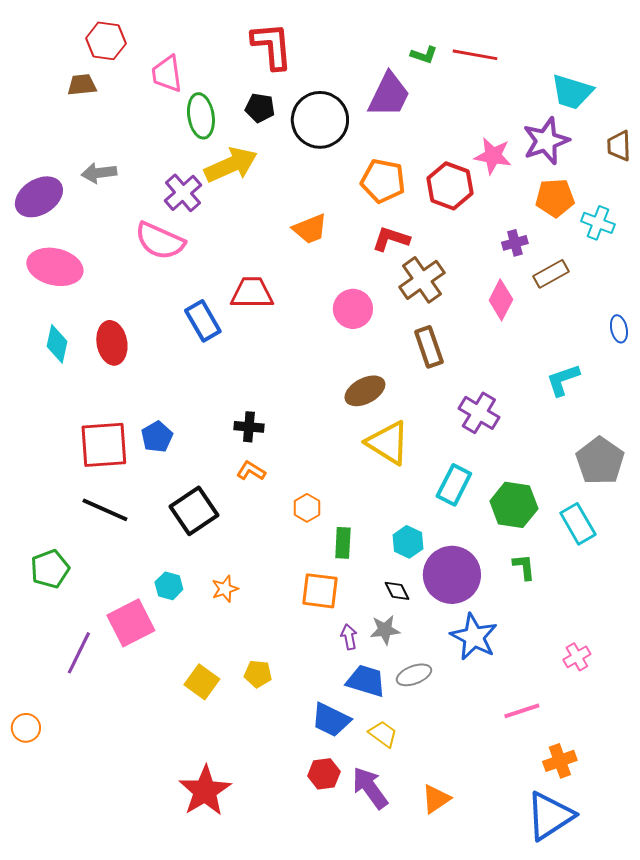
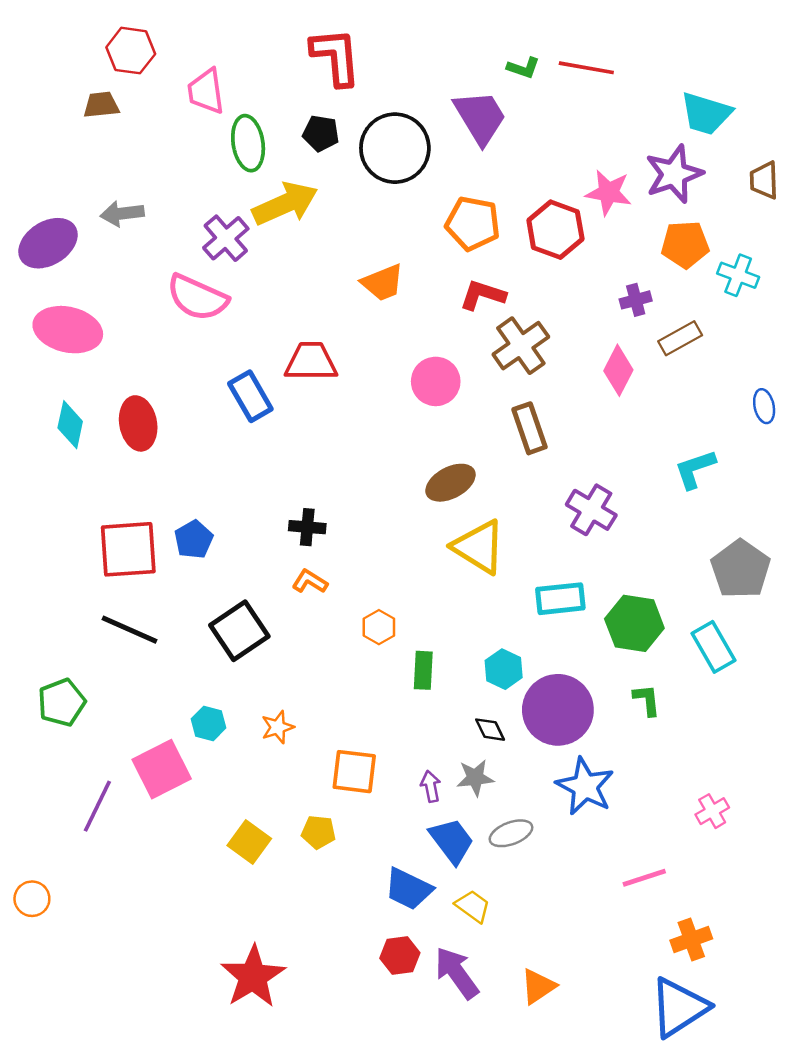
purple trapezoid: (389, 95) -> (480, 117), turned -57
cyan rectangle: (454, 485) -> (560, 599), turned 57
orange square: (320, 591) -> (354, 772), moved
blue trapezoid: (366, 681) -> (452, 841), turned 36

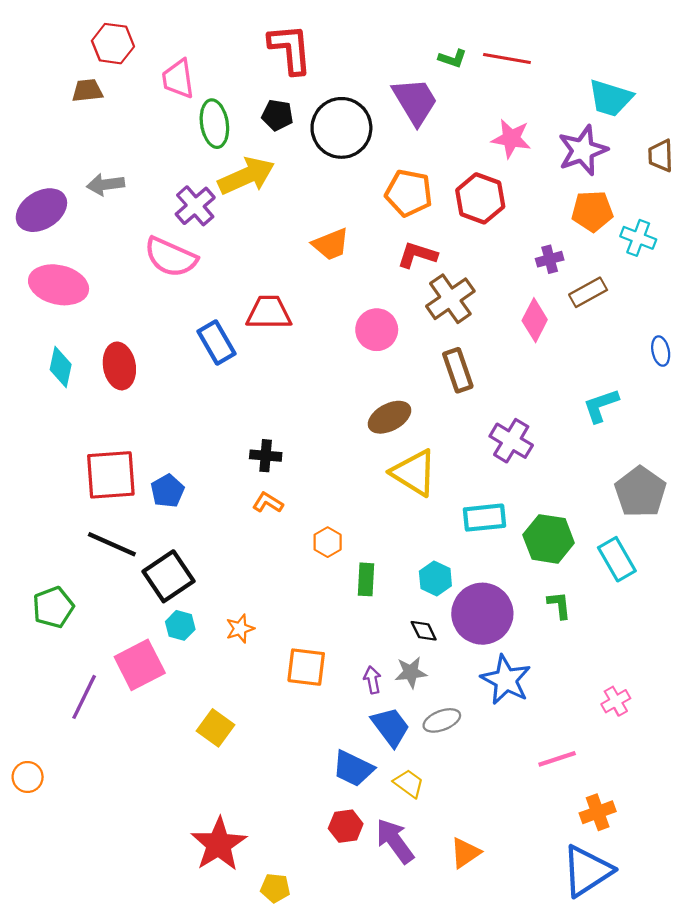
pink star: (609, 193) -> (511, 139), moved
blue pentagon: (194, 539) -> (167, 491), moved
black square: (239, 631) -> (168, 576), moved
yellow pentagon: (318, 832) -> (275, 888), moved

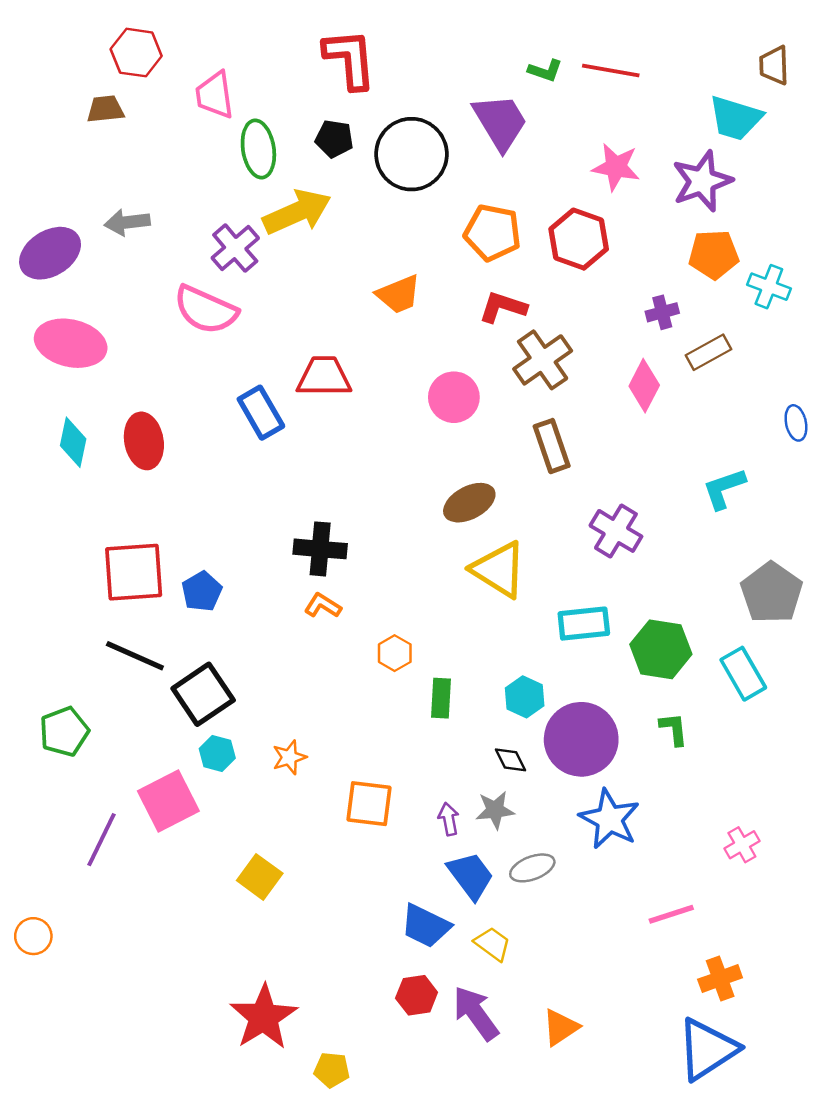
brown trapezoid: (661, 156) -> (774, 65), moved
black cross: (266, 456) -> (320, 549), size x1.4

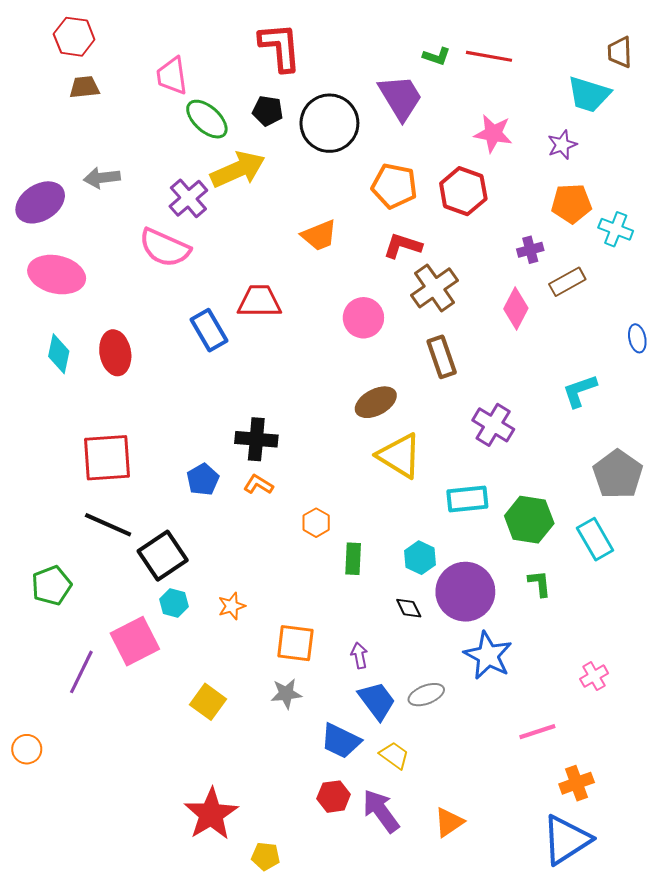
red hexagon: (136, 53) -> (74, 37), moved
green ellipse: (258, 149) -> (207, 119), turned -39
purple star: (702, 181) -> (562, 145), size x0.6
blue pentagon: (202, 591) -> (203, 479), moved
gray star: (495, 810) -> (286, 694), moved

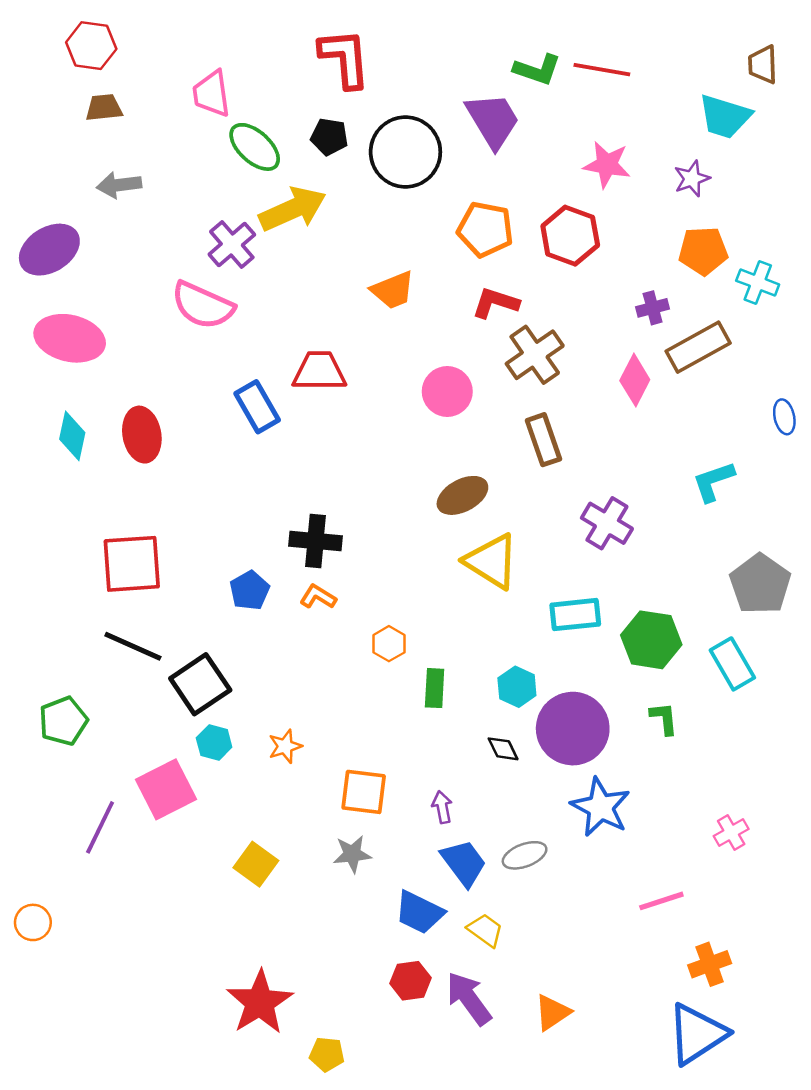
green L-shape: (437, 56) -> (537, 70), size x1.4
gray arrow: (102, 178) -> (119, 185), moved
brown rectangle: (567, 282) -> (698, 347), size x1.4

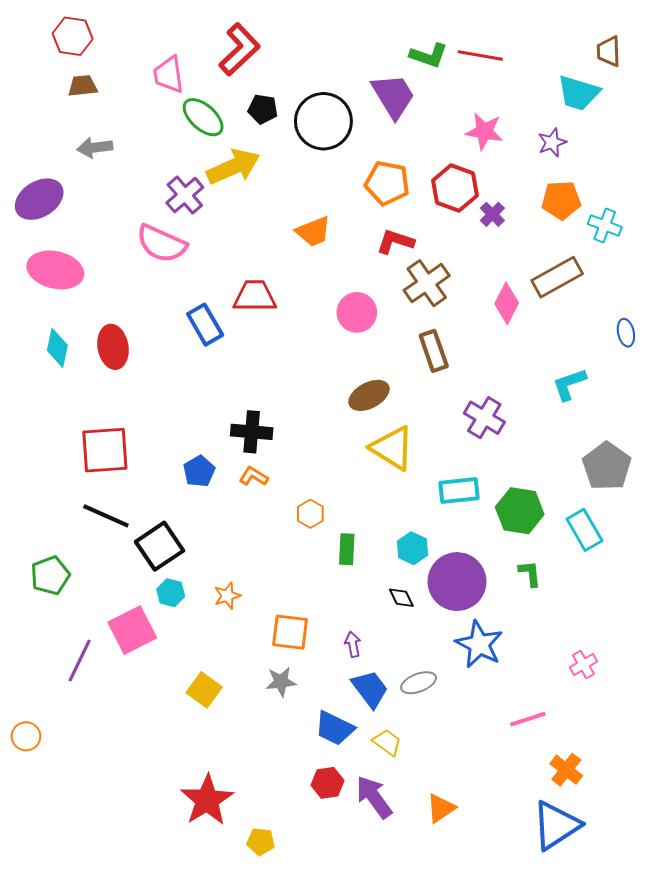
red L-shape: (345, 58) -> (239, 49), moved, turned 52
purple cross: (653, 308) -> (492, 214), moved, turned -30
orange cross: (710, 964) -> (566, 770), turned -32

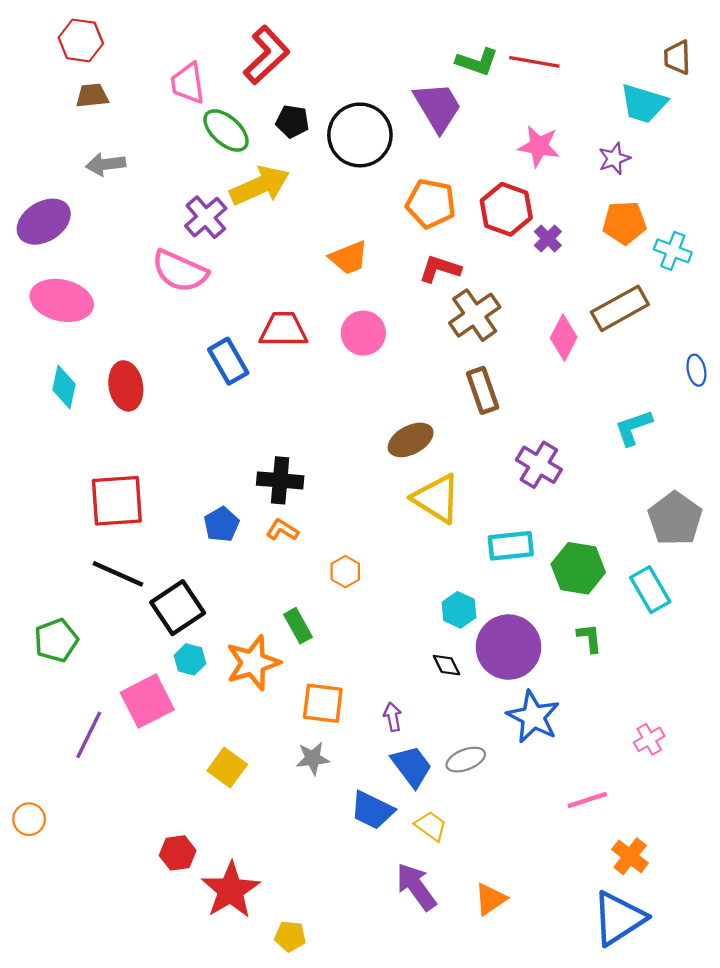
pink circle: (357, 312) -> (363, 333), moved
green rectangle: (347, 549) -> (298, 626), moved, turned -32
orange star: (227, 596) -> (253, 663), size x1.8
red hexagon: (327, 783) -> (178, 853), moved

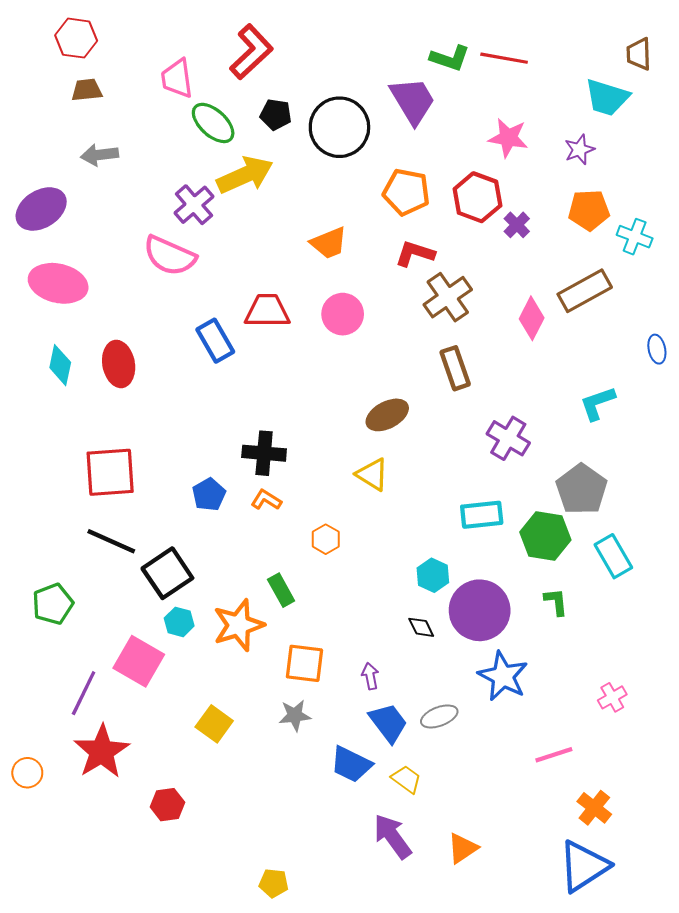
yellow triangle: (436, 498) -> (372, 474), moved, size x0.7
gray pentagon: (675, 519) -> (582, 489), moved
pink square: (147, 701) -> (139, 661), turned -33
red star: (231, 890) -> (102, 752), moved

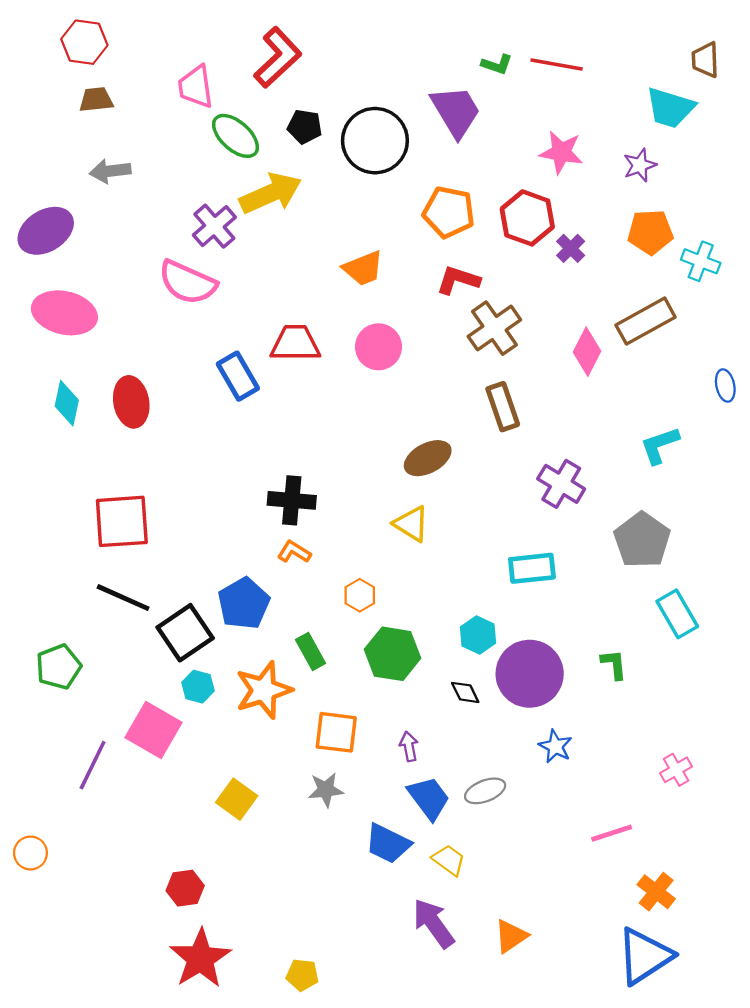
green L-shape: (450, 58) -> (497, 64), size x0.7
blue pentagon: (209, 495) -> (244, 603), moved, size x1.4
green hexagon: (545, 536) -> (393, 654), moved
blue star: (503, 676) -> (555, 746), size x0.6
red star: (102, 752) -> (200, 958), moved

